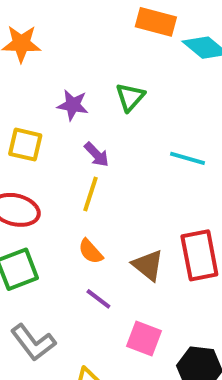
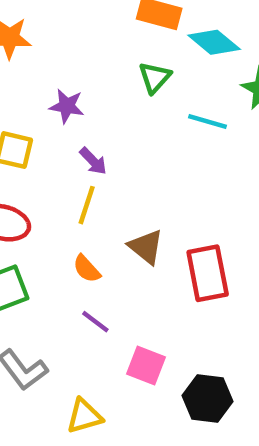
green triangle: (130, 97) -> (155, 77), moved
cyan line: (188, 158) -> (208, 121), moved
brown triangle: (148, 265) -> (146, 247), moved

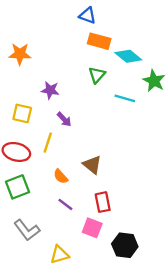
yellow line: (87, 205) -> (48, 143), moved
red rectangle: (208, 273) -> (103, 202), moved, size x0.7

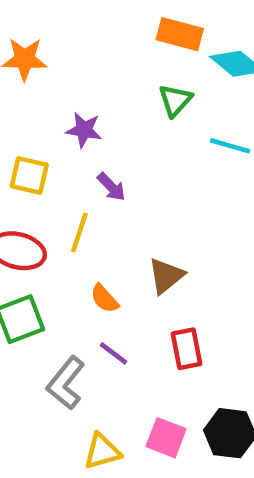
brown triangle: (92, 165) -> (166, 276), turned 42
pink square: (92, 228) -> (166, 438), moved
gray L-shape: (27, 230) -> (66, 383), moved, turned 76

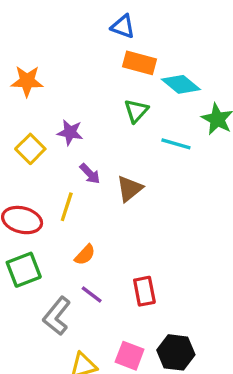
yellow square: (29, 175) -> (30, 149), moved, turned 32
brown triangle: (166, 276) -> (130, 189), moved
orange semicircle: (104, 299) -> (85, 255), turned -95

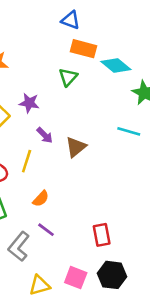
green triangle: (136, 111) -> (68, 77), moved
cyan line: (176, 144) -> (129, 131), moved
red rectangle: (144, 291) -> (102, 235), moved

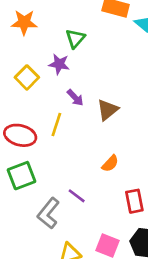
green triangle: (68, 77) -> (75, 39), moved
orange semicircle: (41, 199) -> (110, 164), moved

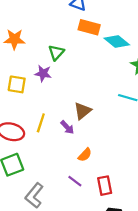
yellow square: (27, 77) -> (17, 84), turned -36
purple arrow: (75, 98) -> (67, 127), moved
purple line: (77, 196) -> (75, 181), moved

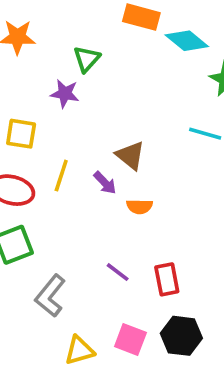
yellow square: (17, 84) -> (21, 134), moved
brown triangle: (83, 111) -> (130, 155), turned -42
orange semicircle: (85, 155) -> (140, 206), moved, turned 48

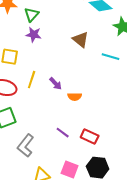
green triangle: (87, 59) -> (32, 15), moved
brown triangle: (130, 155) -> (81, 40), moved
red rectangle: (167, 279) -> (90, 137), turned -54

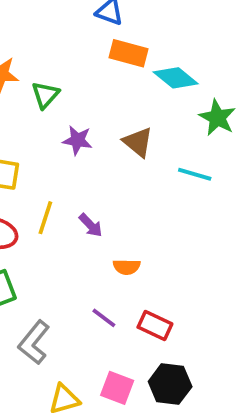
purple star: (34, 35) -> (77, 140), moved
orange semicircle: (75, 97) -> (127, 267), moved

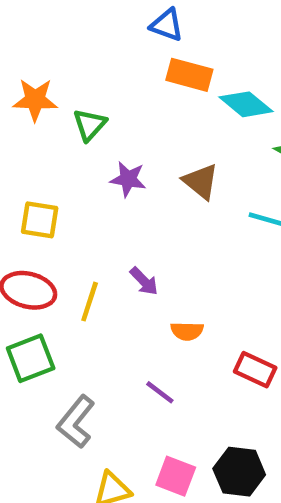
yellow line: (45, 218) -> (90, 302), moved
red rectangle: (155, 325) -> (255, 370), moved

